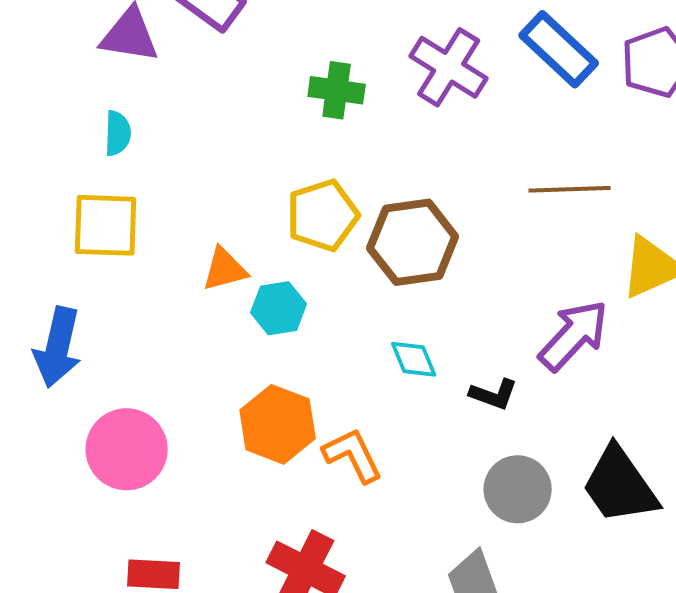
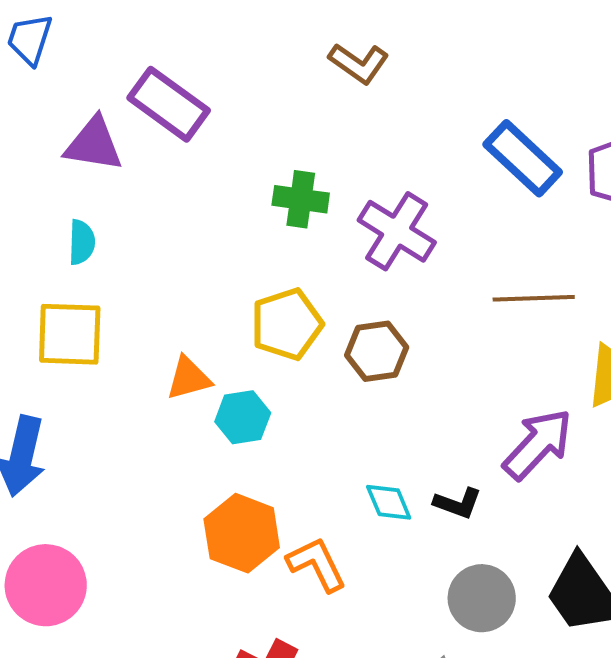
purple cross: (449, 67) -> (397, 231), moved
brown hexagon: (413, 242) -> (377, 351), size x0.7
cyan diamond: (414, 359) -> (389, 502), moved
pink circle: (127, 449) -> (46, 585), moved

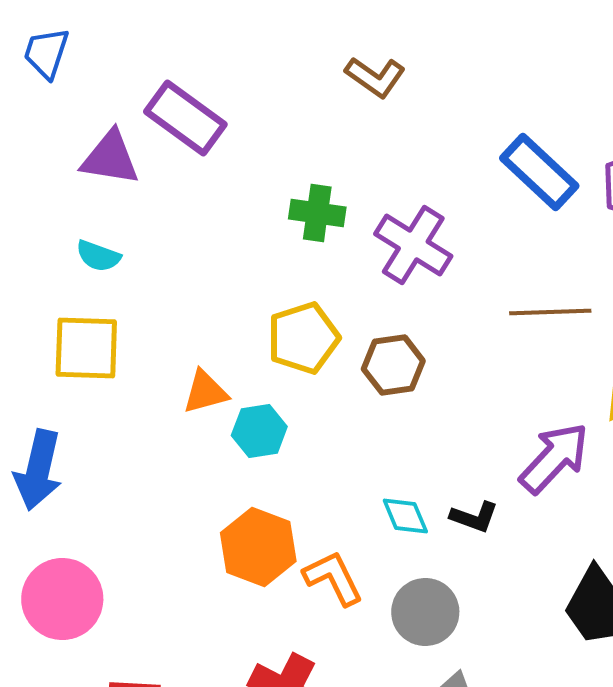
cyan semicircle: (82, 242) -> (98, 256), turned 108
gray circle: (482, 598) -> (425, 612), moved

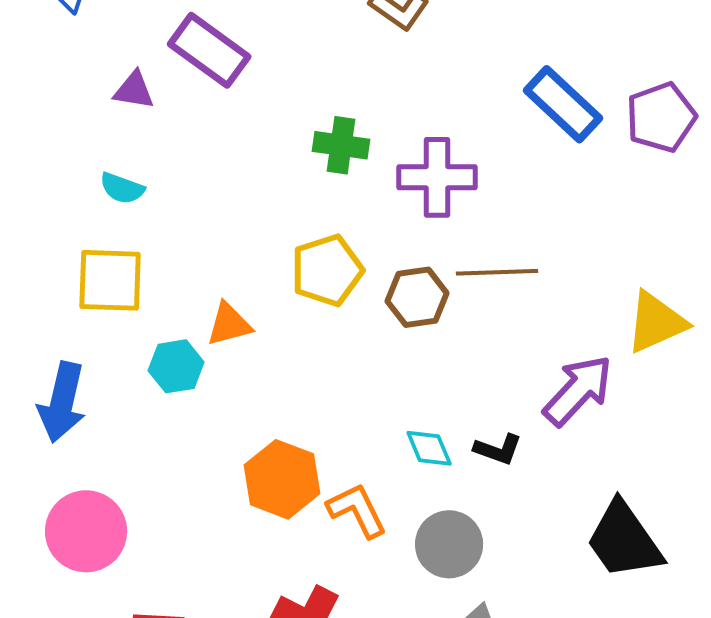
purple triangle: (110, 158) -> (134, 90), size x0.7
purple cross: (413, 245) -> (437, 177), turned -32
brown line: (550, 312) -> (497, 272), moved
cyan hexagon: (259, 431) -> (176, 366), moved

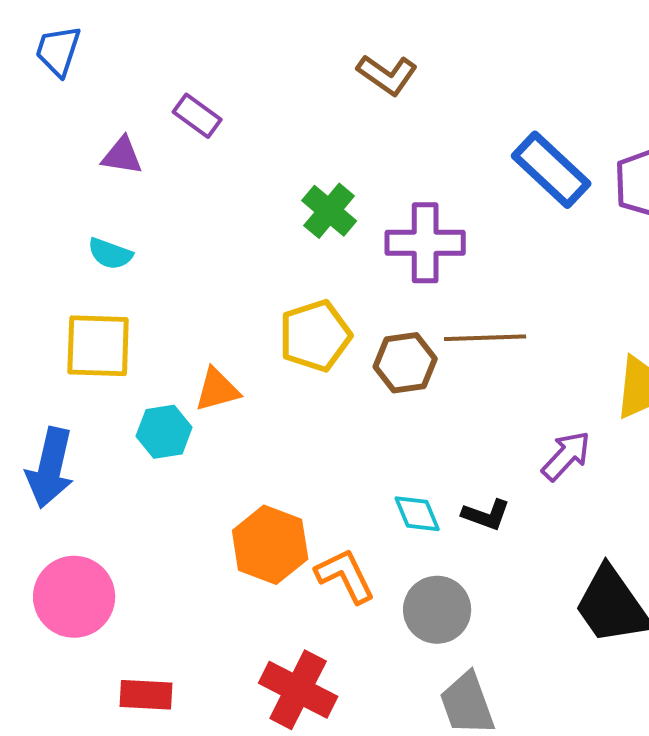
purple rectangle: (209, 50) -> (197, 116), size x0.6
green cross: (341, 145) -> (329, 211), turned 32
purple arrow: (578, 390) -> (566, 456), size x0.7

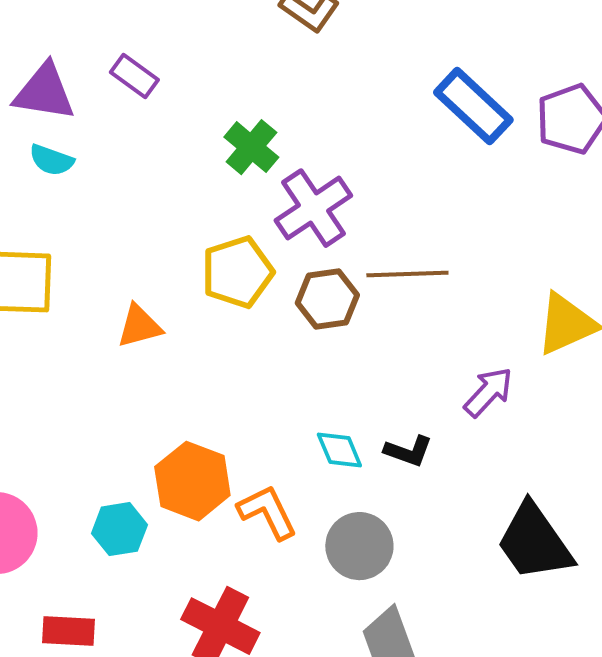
purple rectangle: (197, 116) -> (134, 76), moved
purple triangle: (122, 156) -> (44, 92), size x1.5
purple cross: (425, 243) -> (313, 208), moved, turned -34
cyan semicircle: (110, 254) -> (51, 160), moved
cyan hexagon: (164, 432) -> (119, 529), moved

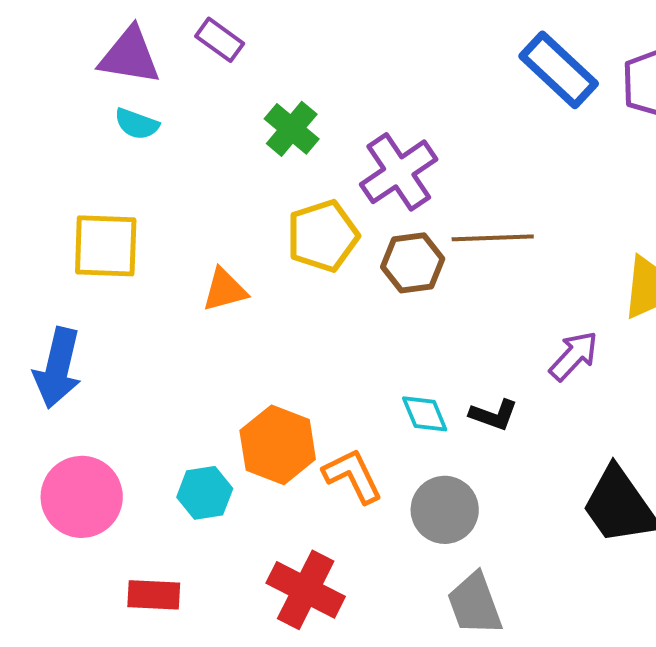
green cross: (251, 147) -> (292, 129), moved

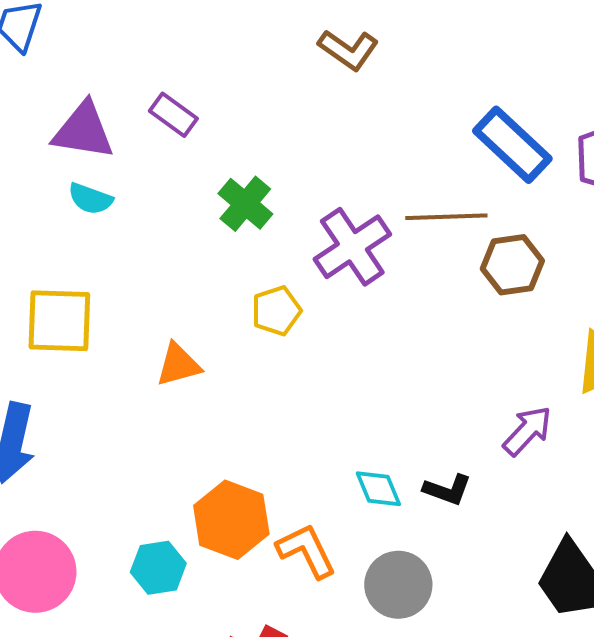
yellow pentagon: (323, 236) -> (276, 311), size x0.7
brown line: (493, 238) -> (446, 217), moved
brown hexagon: (413, 263) -> (512, 265), moved

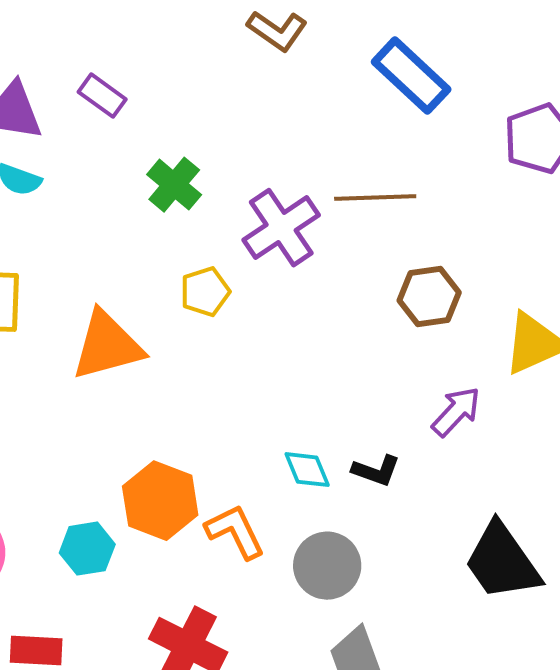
blue rectangle: (512, 145) -> (411, 76), moved
brown hexagon: (512, 265) -> (429, 297), moved
orange triangle: (178, 365) -> (107, 346), size x1.6

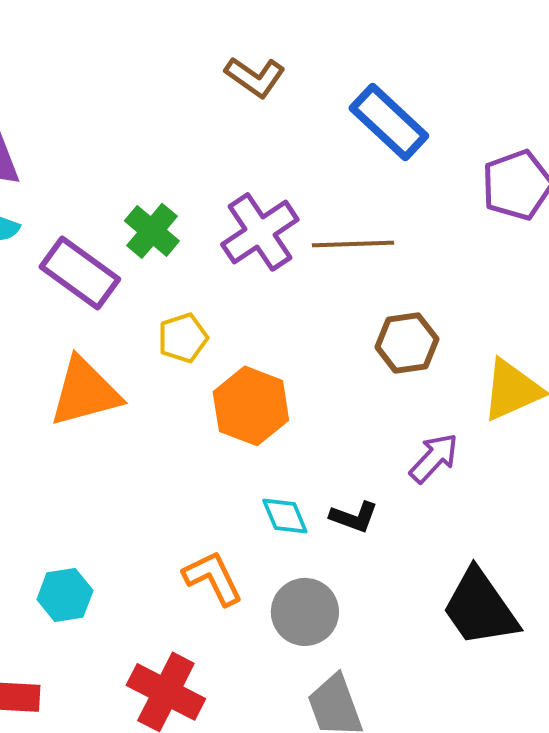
purple rectangle: (102, 96) -> (80, 273), moved, size x1.6
purple cross: (281, 228) -> (260, 232), moved
orange hexagon: (160, 501) -> (251, 406), moved

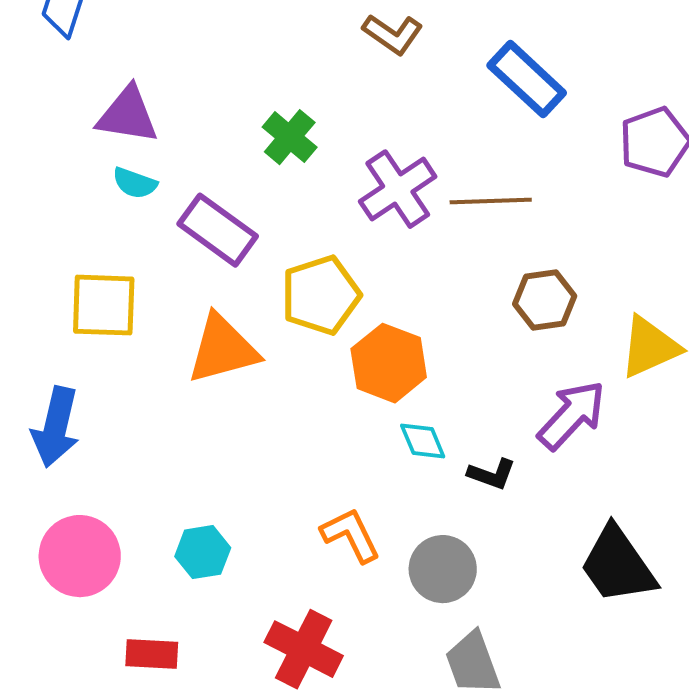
green cross: (152, 231) -> (290, 137), moved
yellow pentagon: (183, 338) -> (321, 295), size x1.6
purple arrow: (434, 458) -> (572, 415), size x1.4
cyan diamond: (285, 516) -> (423, 441), moved

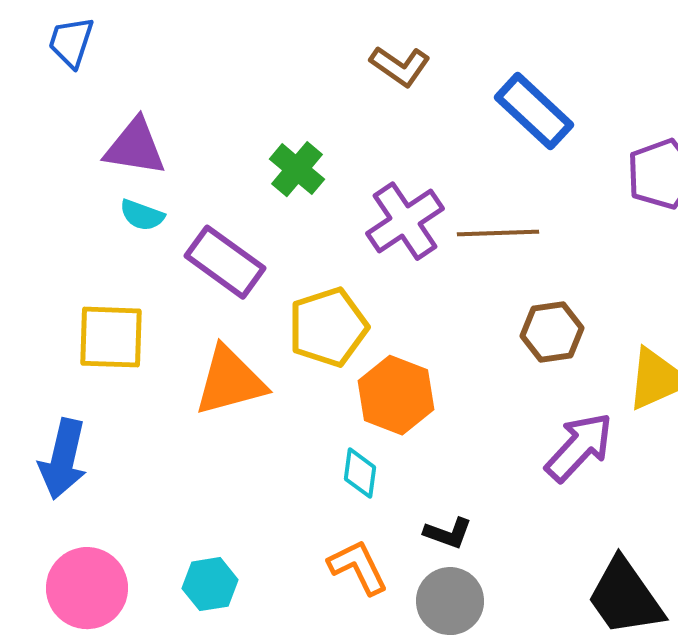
cyan diamond: (423, 441) -> (360, 473), moved, turned 30
black L-shape: (492, 474) -> (448, 533), moved

